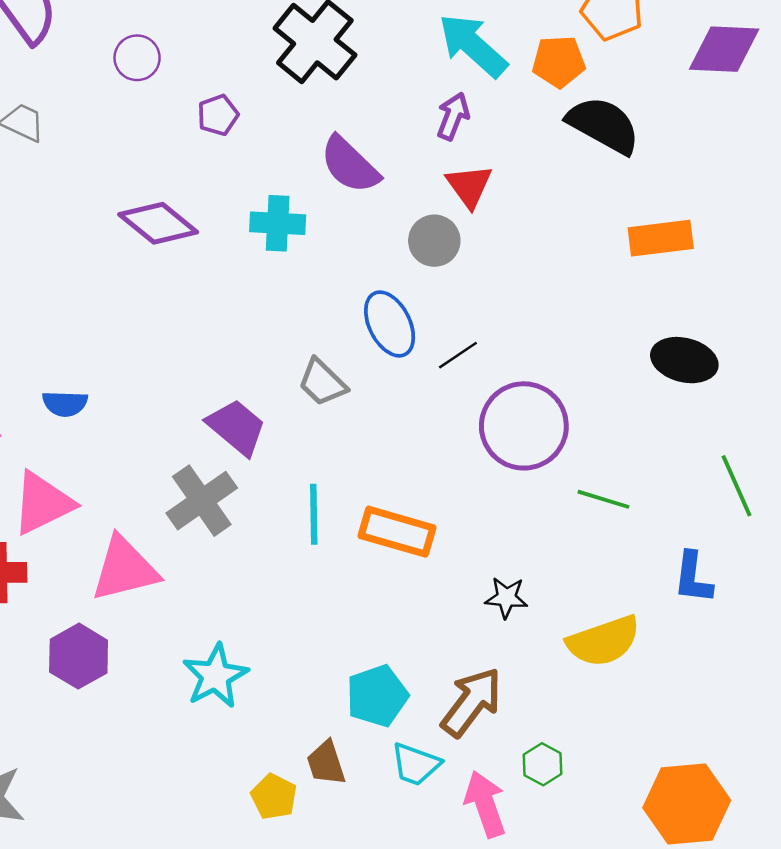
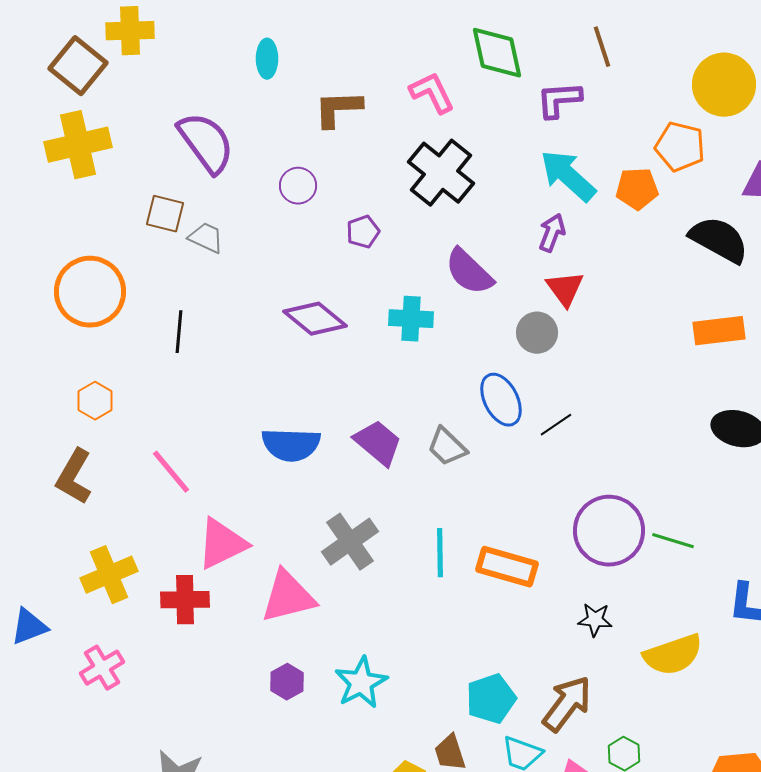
black semicircle: (603, 125) -> (719, 240), moved
blue semicircle: (65, 404) -> (291, 445), moved, size x1.6
purple circle: (524, 426) -> (609, 531), moved
purple trapezoid: (237, 427) -> (378, 443), moved
purple hexagon: (79, 656) -> (287, 682), moved, size x0.7

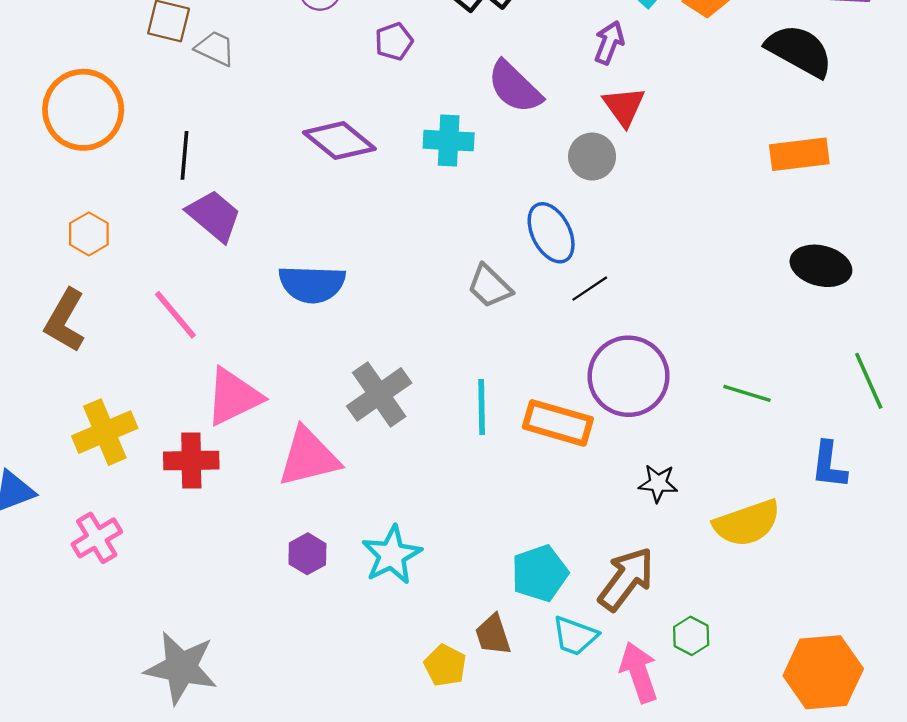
black line: (556, 425) -> (590, 289), moved
purple trapezoid: (378, 443) -> (214, 216), moved
purple circle: (609, 531) -> (629, 376), moved

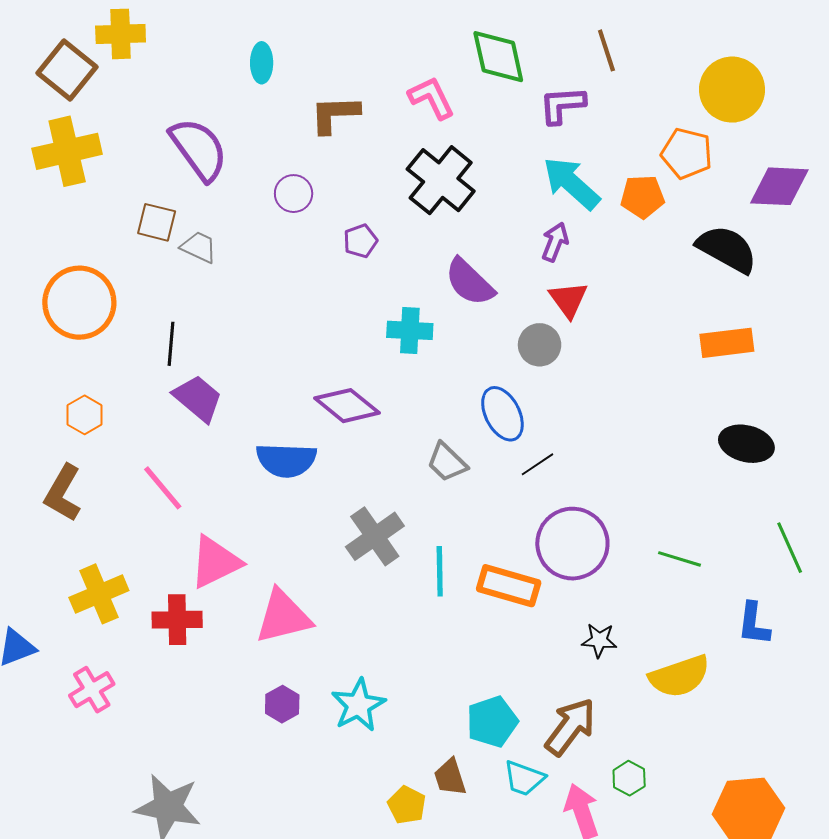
purple diamond: (339, 141) -> (347, 406), moved
gray cross: (379, 394) -> (375, 536), moved

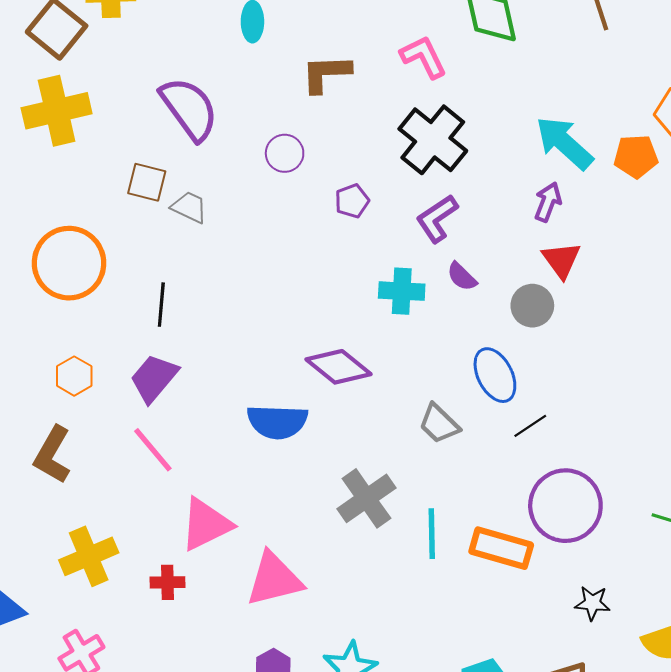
purple L-shape: (562, 105) -> (437, 219), moved, turned -30
purple semicircle: (470, 282) -> (462, 277), moved, size x0.6
purple trapezoid: (198, 398) -> (154, 378), moved, turned -90
red cross: (177, 620) -> (167, 582), size x0.7

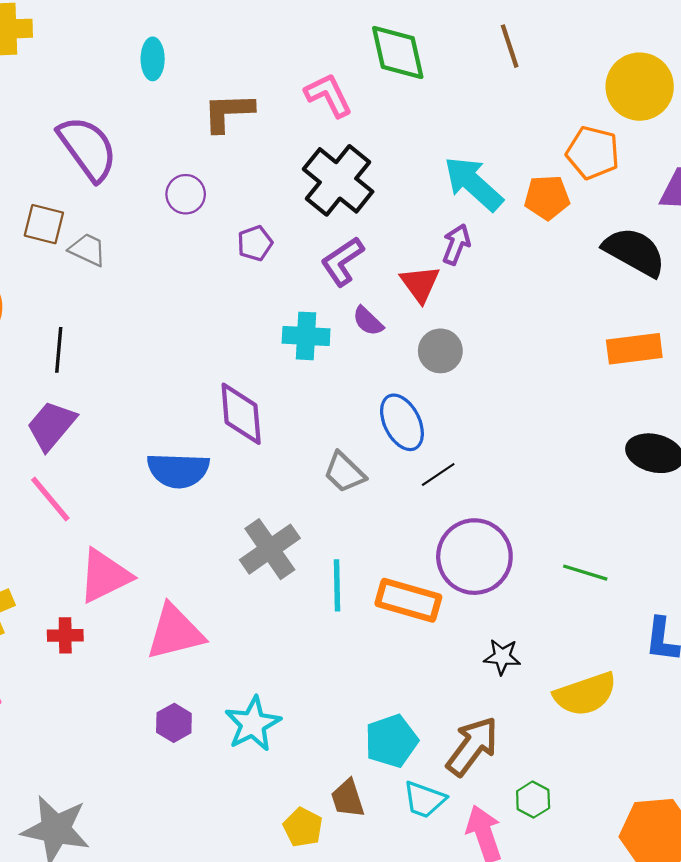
red triangle: (561, 260) -> (420, 284), moved
purple diamond: (338, 367) -> (241, 414), turned 46

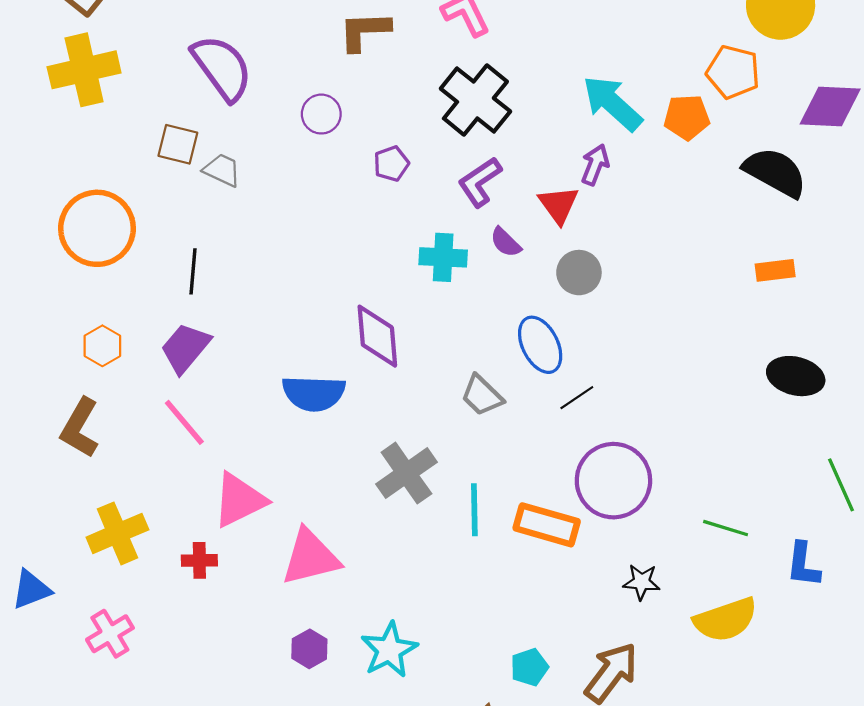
orange rectangle: (634, 349) -> (775, 270), size x0.7
green line: (585, 573) -> (726, 528), moved
cyan pentagon: (391, 741) -> (529, 667), size x0.7

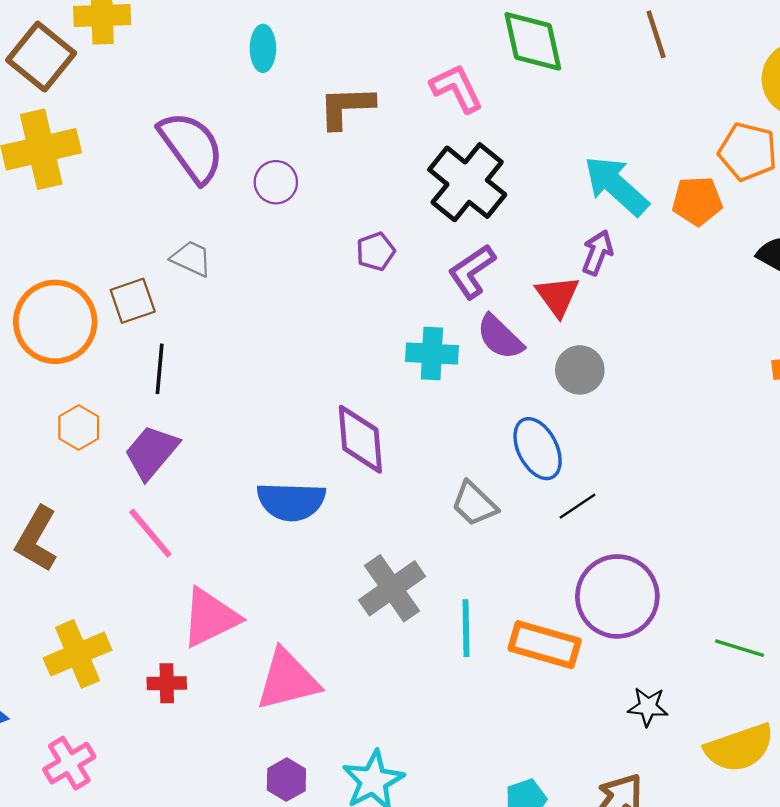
purple circle: (321, 114) -> (276, 182), moved
brown square: (178, 144) -> (133, 301), moved, turned -33
purple semicircle: (506, 242) -> (500, 337), size x1.4
orange hexagon: (102, 346) -> (79, 427), moved

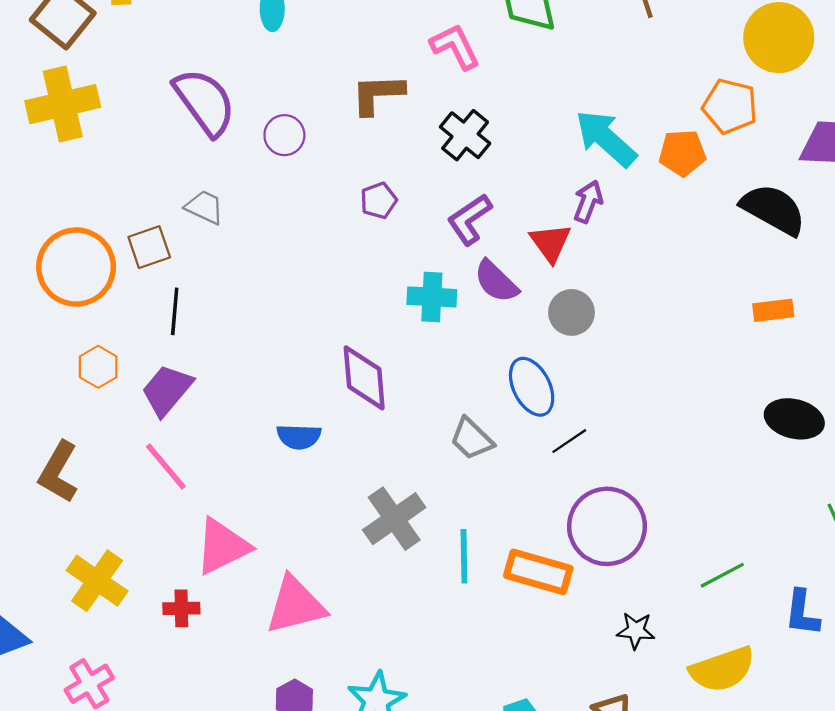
brown L-shape: (346, 107) -> (378, 94), moved
black cross: (467, 182) -> (465, 135), size x0.7
blue semicircle: (291, 501) -> (299, 437), size x0.7
green line: (739, 648) -> (722, 575), turned -45
yellow cross: (78, 654) -> (97, 581), turned -32

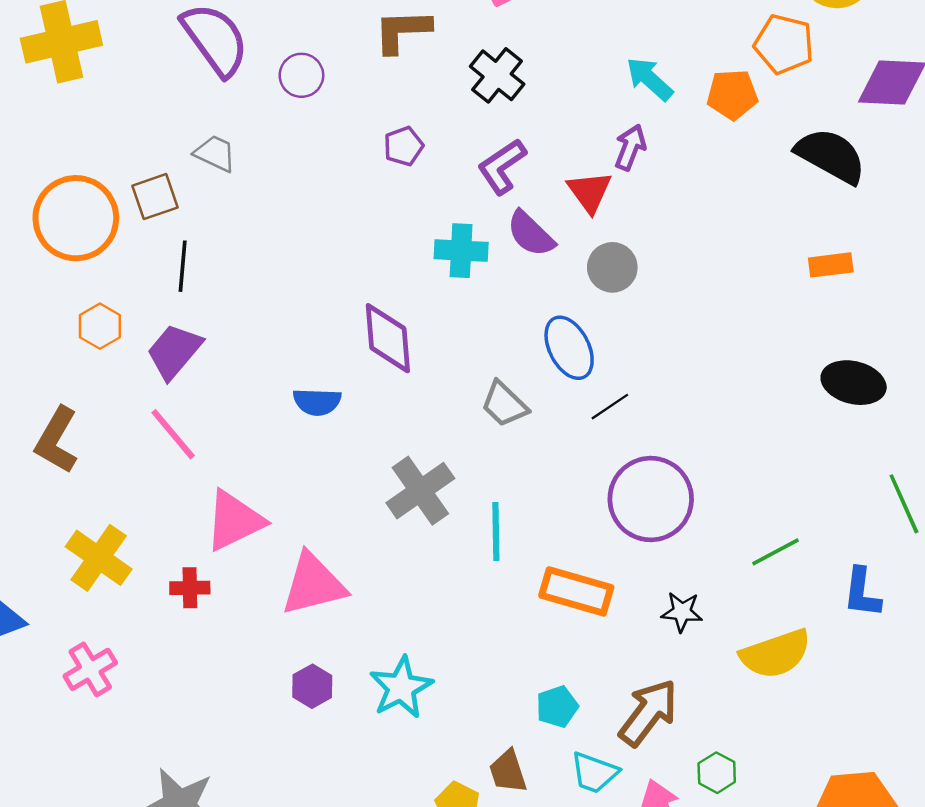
cyan arrow: (606, 138) -> (650, 79), size x0.7
orange rectangle: (538, 572) -> (576, 591), moved

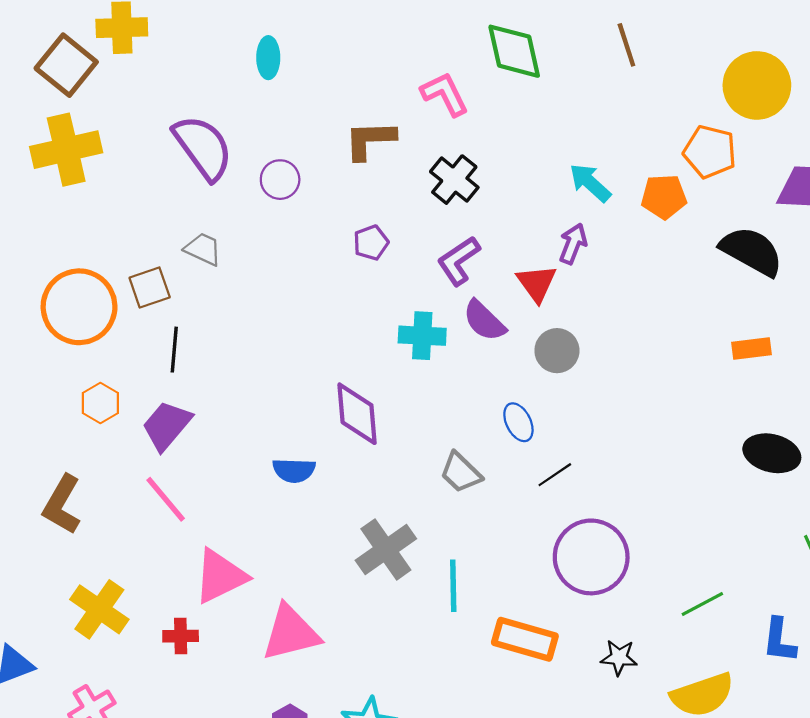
blue ellipse: (569, 348) -> (518, 422), size x0.7

